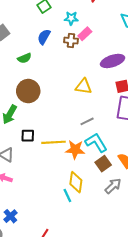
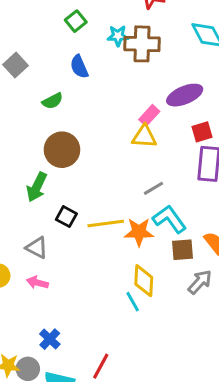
pink rectangle: (85, 34) -> (149, 115), moved
blue semicircle: (44, 37) -> (79, 67), turned -49
brown cross: (71, 41) -> (142, 44), moved, size x1.6
black square: (28, 136) -> (66, 217), turned 32
brown square: (103, 164) -> (182, 250), turned 35

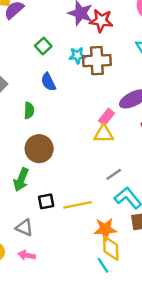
green semicircle: (53, 101) -> (29, 110), turned -56
black square: (66, 217) -> (46, 201), turned -35
orange star: (139, 232) -> (105, 229), moved

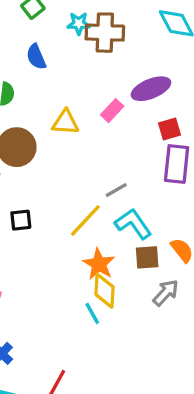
yellow triangle: (104, 134) -> (65, 122), moved
yellow line: (78, 205) -> (85, 221), moved, turned -40
orange star: (105, 229) -> (99, 264), turned 30

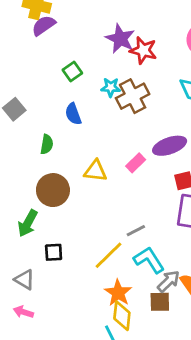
brown cross: (105, 33) -> (133, 96), turned -32
brown square: (147, 257) -> (160, 302), moved
gray arrow: (166, 293) -> (169, 281), moved

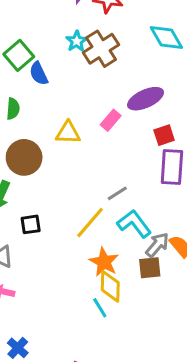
green square: (72, 72) -> (19, 55), moved, size x1.4
cyan star: (111, 87) -> (77, 41), turned -30

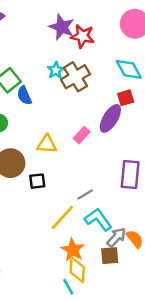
purple ellipse: (146, 99) -> (110, 118), turned -36
red square: (164, 135) -> (126, 98), moved
black square: (31, 224) -> (37, 181), moved

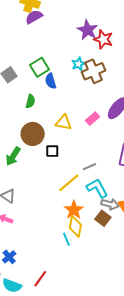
gray arrow: (116, 237) -> (110, 204), turned 54
brown square: (110, 256) -> (103, 218), turned 35

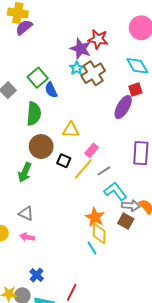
purple star: (88, 30) -> (81, 49), moved
green semicircle: (30, 101) -> (34, 114), size x1.6
pink rectangle: (92, 119) -> (91, 150), moved
black square: (52, 151) -> (64, 161), turned 32
yellow line: (69, 183) -> (83, 169), moved

